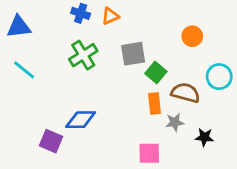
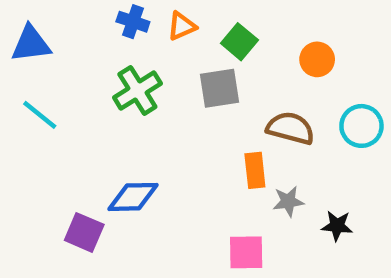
green square: (156, 73) -> (239, 42), moved
brown semicircle: (186, 93) -> (290, 128), moved

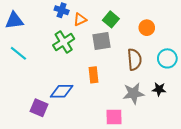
orange triangle: (182, 26) -> (80, 19), moved
brown semicircle: (290, 128) -> (134, 59), turned 70
orange rectangle: (255, 170) -> (93, 75), moved
gray star: (288, 201) -> (133, 93), size x1.5
black star: (337, 226) -> (159, 89), moved

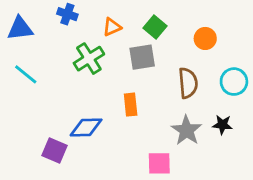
blue cross: (62, 10) -> (67, 14), moved
gray star: (133, 93) -> (187, 130), turned -30

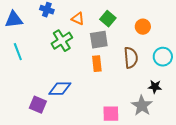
orange triangle: (112, 27) -> (78, 19), turned 48
cyan line: (26, 74) -> (18, 52), turned 30
orange rectangle: (131, 105) -> (97, 64), moved
gray star: (187, 130) -> (142, 106), moved

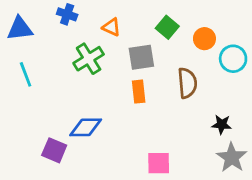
green square: (108, 19) -> (167, 27), moved
cyan circle: (163, 57) -> (233, 59), moved
gray star: (142, 106) -> (232, 157), moved

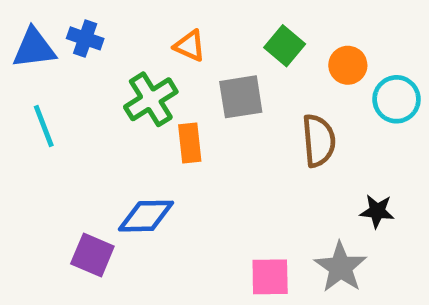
blue cross: (67, 14) -> (85, 38), moved
orange rectangle: (139, 92) -> (190, 143), moved
gray star: (232, 157) -> (341, 267), moved

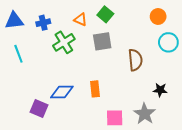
blue cross: (85, 38) -> (43, 23), moved, turned -32
green square: (285, 46) -> (105, 14), moved
orange circle: (348, 65) -> (158, 16), moved
orange rectangle: (190, 143) -> (95, 89), moved

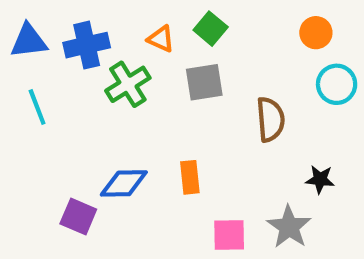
blue cross: (43, 23) -> (87, 45), size x1.5

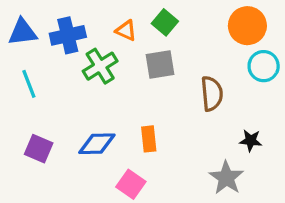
orange circle: (316, 33) -> (247, 26), size x1.5
purple square: (78, 217) -> (39, 149), moved
pink square: (229, 235) -> (131, 184), moved, turned 36

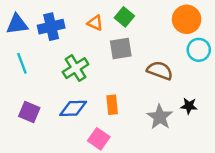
green cross: (100, 66) -> (76, 68), moved
brown semicircle: (212, 94) -> (160, 71), turned -65
gray star: (226, 178) -> (160, 117), moved

